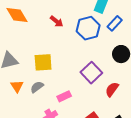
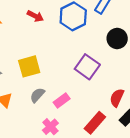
gray semicircle: (37, 87) -> (37, 95), moved
red semicircle: (112, 89) -> (117, 98), moved

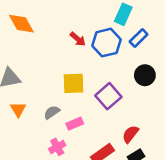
red arrow: (35, 16) -> (78, 39), moved
yellow square: (29, 66) -> (73, 83), moved

